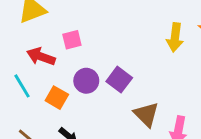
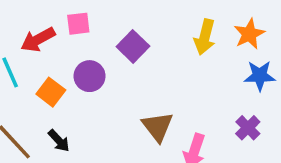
red arrow: (41, 57) -> (38, 40), turned -56
purple square: (119, 80) -> (133, 46), moved

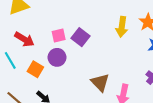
pink square: (78, 24) -> (59, 35), moved
red arrow: (38, 40) -> (24, 39), turned -114

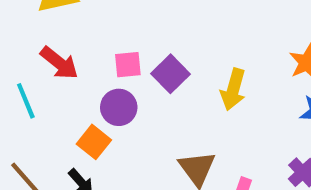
yellow arrow: (122, 27) -> (233, 89), moved
orange square: (35, 69) -> (94, 142), moved

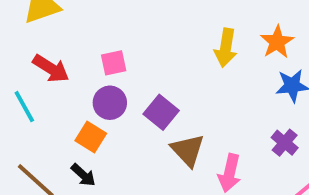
purple square: (171, 74) -> (161, 112), moved
yellow arrow: (233, 89) -> (226, 48), moved

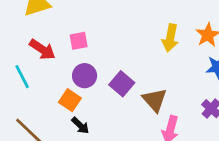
pink square: (114, 63) -> (79, 41), moved
brown triangle: (188, 150) -> (155, 100), moved
black arrow: (83, 175) -> (80, 125), moved

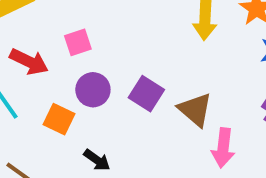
orange square: (70, 100) -> (59, 119), moved

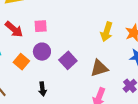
brown triangle: (195, 110) -> (99, 68), moved, turned 48
black arrow: (97, 160) -> (43, 89), moved, turned 32

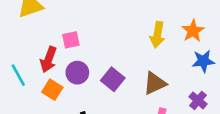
red arrow: (14, 29) -> (48, 59), moved, turned 78

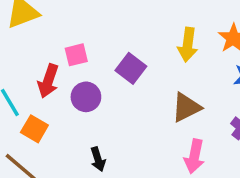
purple square: (113, 79) -> (131, 68), moved
orange square: (52, 90) -> (34, 129), moved

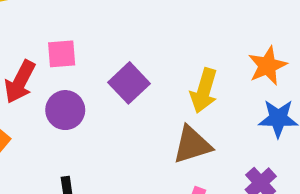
yellow arrow: (188, 45) -> (204, 91), moved

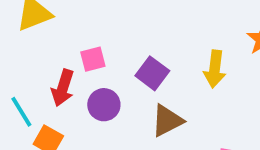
brown triangle: (192, 145) -> (167, 121), moved

